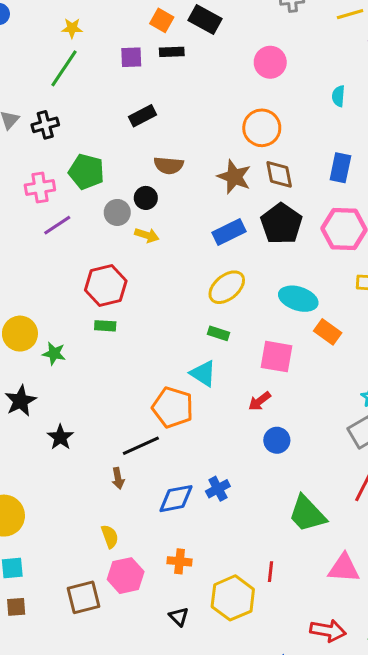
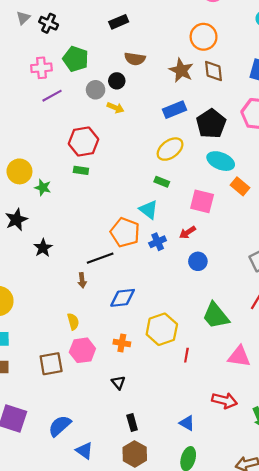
black cross: (45, 125) -> (49, 23), turned 36
black pentagon: (281, 224) -> (211, 124), moved
blue cross: (218, 489) -> (158, 242), moved
yellow hexagon: (233, 598) -> (162, 329), moved

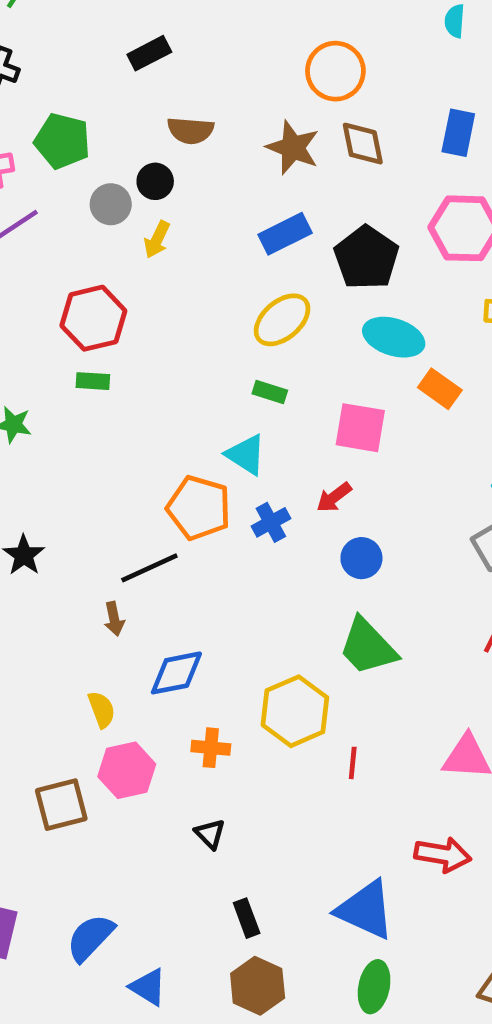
yellow arrow: (115, 108) -> (157, 240), turned 98
blue diamond: (123, 298) -> (176, 673), moved
green trapezoid: (216, 316) -> (368, 647), moved
blue triangle: (187, 423) -> (365, 910), size x1.8

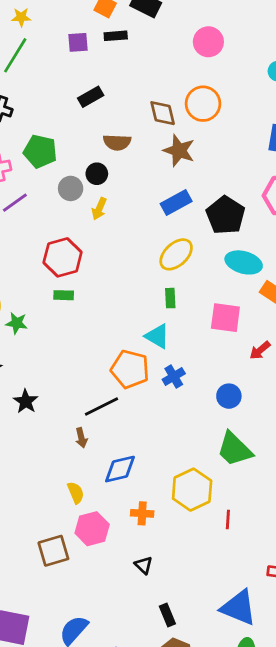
brown diamond: (363, 144) -> (163, 113), moved
green rectangle: (270, 392) -> (170, 298), turned 72
red arrow: (334, 497) -> (260, 350), moved

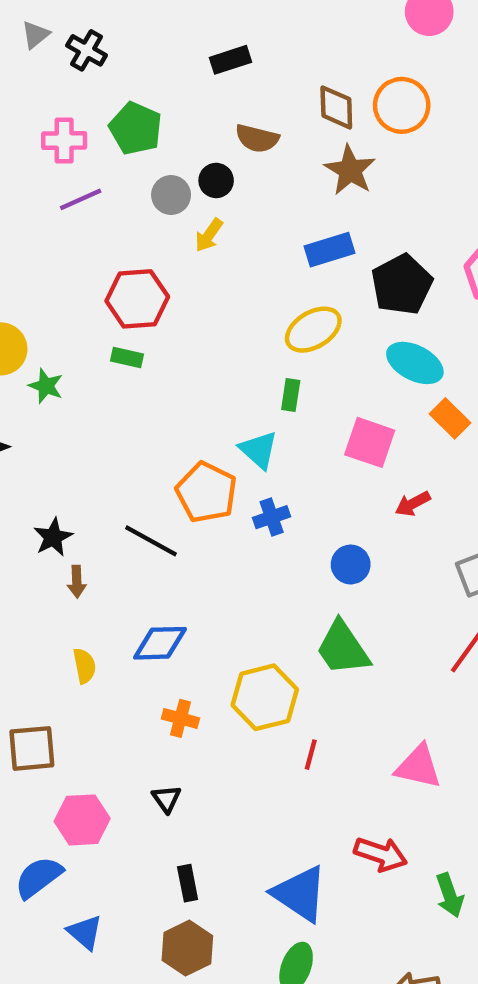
black star: (26, 401) -> (53, 537), moved
black line: (102, 406) -> (151, 541), turned 44
brown arrow: (81, 438) -> (77, 582), moved
pink hexagon: (92, 529) -> (82, 820), moved

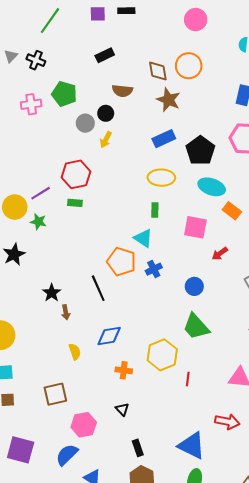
purple line: (81, 199) -> (41, 193), moved
yellow ellipse: (313, 330) -> (161, 178), turned 40
black line: (151, 541) -> (98, 288), turned 45

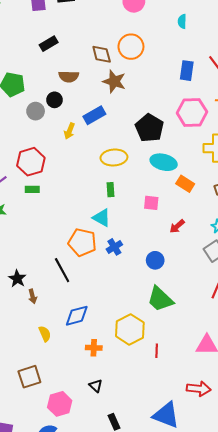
blue rectangle: (164, 139) -> (94, 115), moved
yellow arrow: (106, 140) -> (69, 131), moved
pink square: (195, 227) -> (151, 203), size x0.7

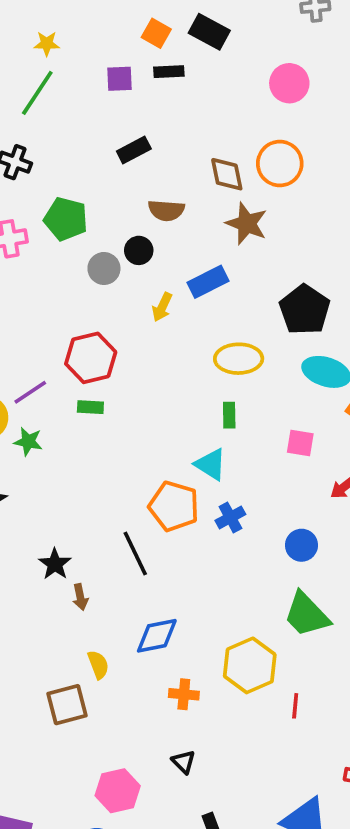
brown square: (29, 377) -> (67, 705), moved

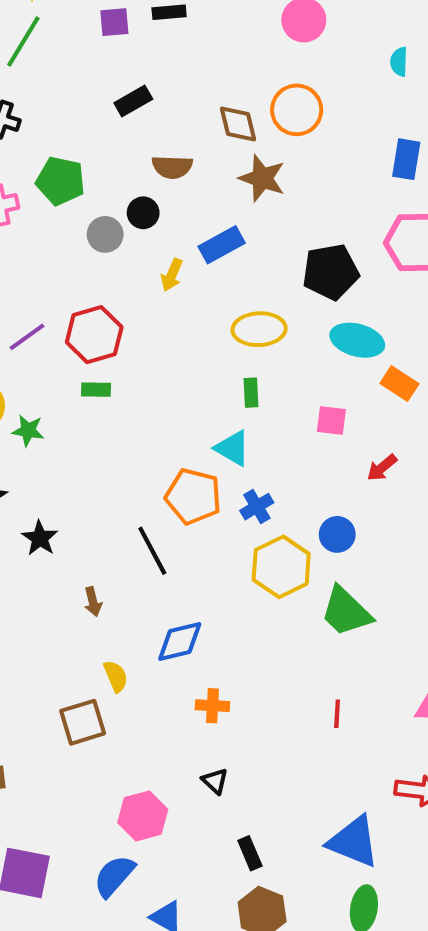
black pentagon: (305, 310) -> (331, 272), turned 30
purple line: (30, 392) -> (27, 337), moved
black star: (55, 564) -> (40, 538), moved
yellow hexagon: (250, 665) -> (281, 567), moved

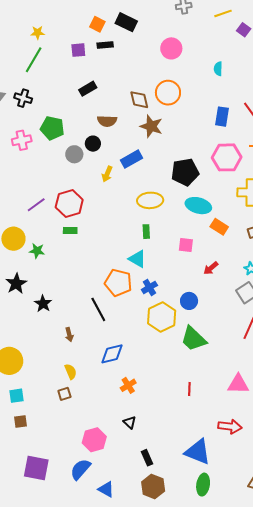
yellow semicircle: (116, 676) -> (71, 372), moved
orange cross: (212, 706) -> (128, 385), turned -35
brown square: (83, 722) -> (64, 394), size x0.6

